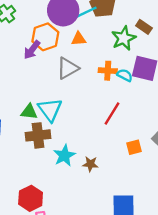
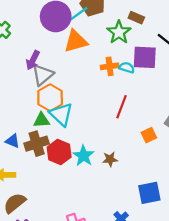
orange hexagon: (45, 37) -> (50, 98), moved
orange triangle: (79, 39) -> (76, 41), size x1.6
gray triangle: (68, 68) -> (43, 75), moved
brown cross: (38, 135) -> (37, 144), moved
red hexagon: (31, 198) -> (59, 152), moved

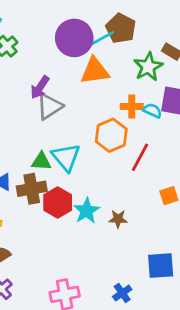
orange hexagon: (50, 98) -> (111, 135), moved

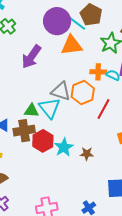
cyan line: (100, 39) -> (76, 22), turned 65
purple arrow: (40, 87) -> (31, 57), size x1.4
gray triangle: (50, 106) -> (61, 91), moved, turned 50

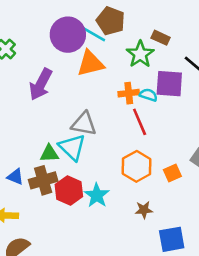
orange hexagon: (83, 93) -> (137, 166), moved
red line: (103, 109) -> (140, 122), moved, turned -45
brown star: (87, 154) -> (144, 210), moved

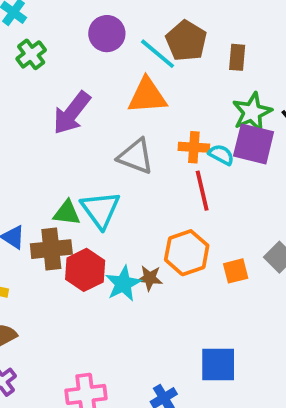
purple circle: (68, 35) -> (107, 34), moved, size x0.7
brown rectangle: (161, 38) -> (237, 57), moved, turned 60
green star: (140, 54) -> (252, 112), moved
gray triangle: (84, 124) -> (136, 156), moved
brown star: (144, 210) -> (150, 278), moved

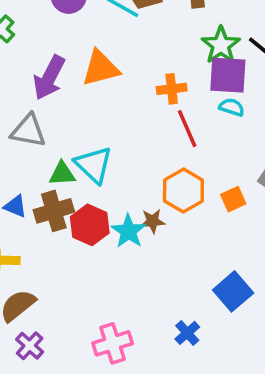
orange triangle: (147, 96) -> (101, 68), moved
cyan semicircle: (221, 155) -> (232, 107), moved
gray triangle: (136, 156) -> (28, 131), moved
blue square: (218, 364) -> (233, 291), turned -30

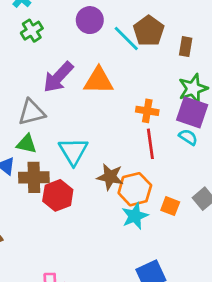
gray triangle: (28, 131) -> (32, 112), turned -40
green triangle: (62, 174) -> (27, 144), moved
orange square: (233, 199) -> (170, 206), turned 30
brown star: (153, 221) -> (110, 177), moved, size x1.4
cyan star: (128, 231) -> (135, 216), moved

